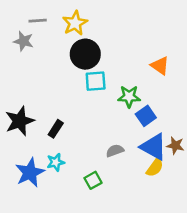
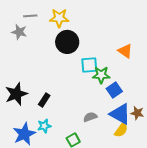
yellow star: (75, 23) -> (59, 18), turned 30
cyan square: (96, 81) -> (89, 65), moved

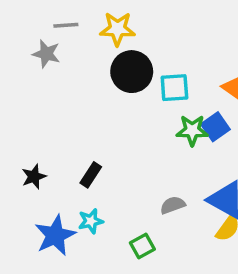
cyan square: (89, 65) -> (174, 88), moved
blue square: (114, 90) -> (215, 127), moved
black star: (16, 94) -> (34, 177), moved, size x0.6

